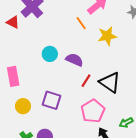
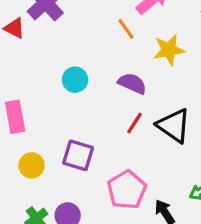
purple semicircle: (74, 60) -> (132, 83), moved
pink pentagon: (93, 111) -> (127, 190), moved

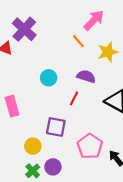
red line: (135, 123) -> (74, 98), moved
yellow circle: (32, 165) -> (33, 146), moved

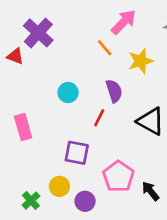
purple semicircle: (86, 76) -> (114, 91), turned 54
yellow circle: (33, 146) -> (59, 186), moved
purple circle: (53, 167) -> (85, 201), moved
green cross: (33, 171) -> (31, 201), moved

